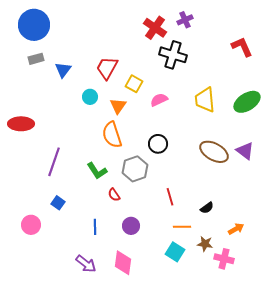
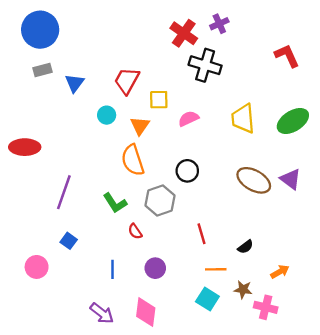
yellow square: (134, 84) -> (159, 100), turned -30

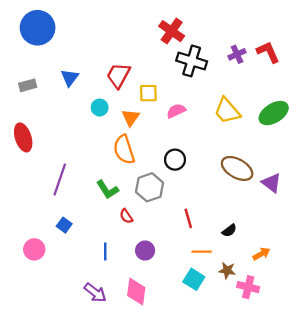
purple cross: (219, 24) -> (237, 54), moved
gray rectangle: (43, 70) -> (28, 85), moved
yellow trapezoid: (243, 119) -> (227, 111), turned -36
red ellipse: (25, 147) -> (23, 137), turned 72
purple triangle: (291, 179) -> (271, 183), moved

